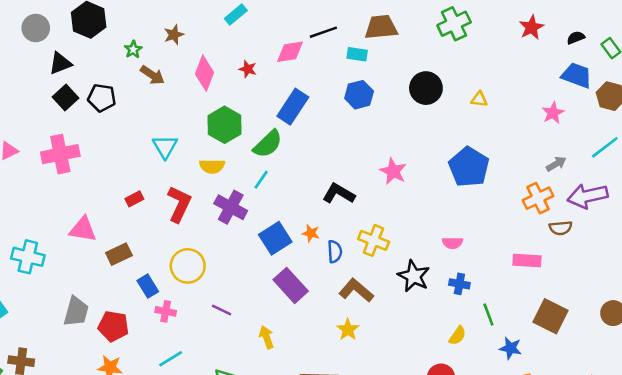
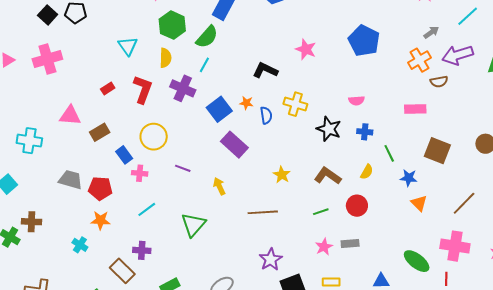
yellow semicircle: (212, 166) -> (165, 58), turned -84
brown L-shape: (356, 290) -> (328, 176), moved
gray trapezoid: (76, 312) -> (70, 180), turned -85

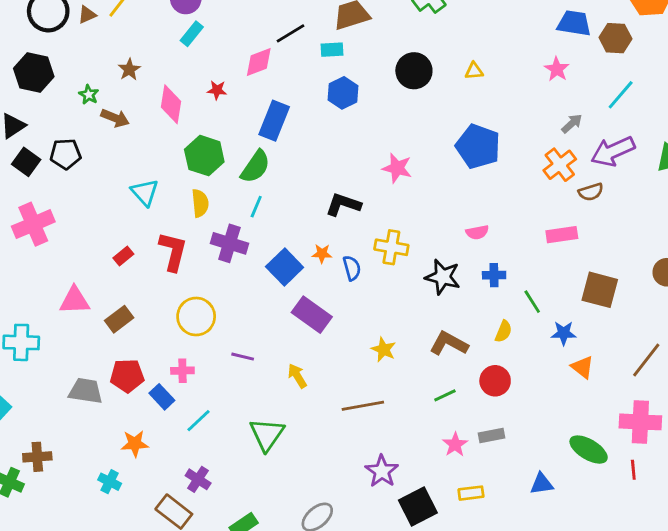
blue rectangle: (124, 155) -> (162, 397), moved
red pentagon: (100, 188) -> (127, 376), moved
purple cross: (142, 250) -> (198, 479), turned 36

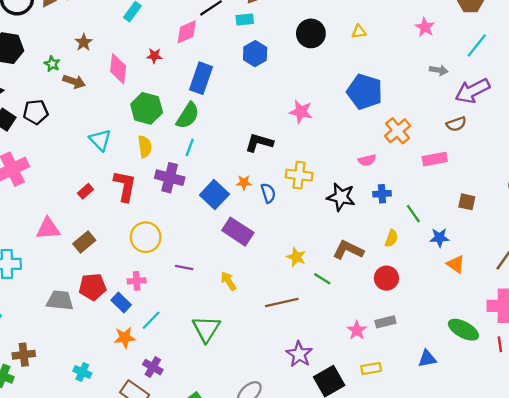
gray arrow: (572, 124) -> (439, 70), turned 54
orange cross: (560, 165) -> (398, 131), moved
brown square: (600, 290) -> (467, 202), size x0.6
green line: (445, 395) -> (322, 279), moved, turned 60
orange star: (135, 444) -> (125, 338), moved

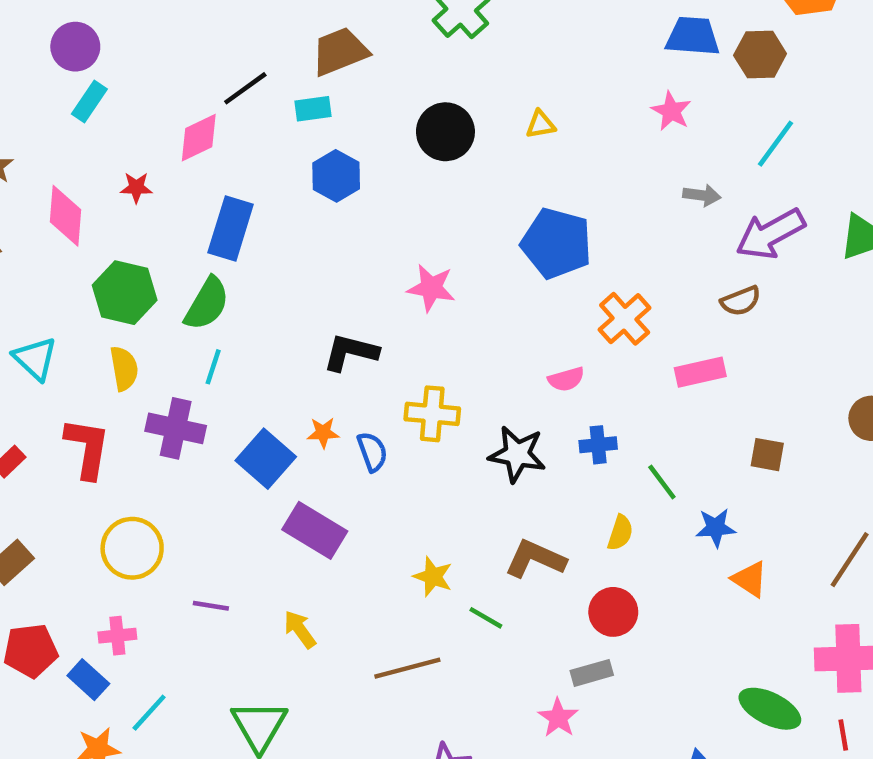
gray rectangle: (385, 322) -> (592, 673), moved

